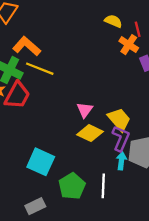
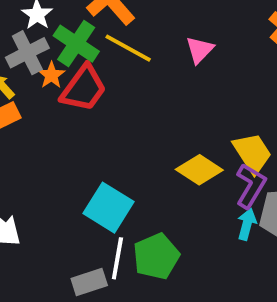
pink triangle: (85, 110) -> (200, 50), moved
white line: (103, 186) -> (117, 258), moved

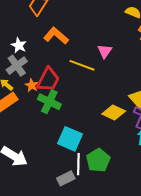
green cross: (76, 44) -> (49, 102), moved
yellow line: (128, 48) -> (82, 65), moved
orange star: (51, 75) -> (32, 85), moved

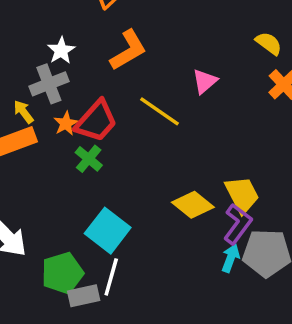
orange L-shape: (56, 36) -> (128, 50), turned 95
pink triangle: (105, 51) -> (205, 81), moved
green cross: (49, 102) -> (89, 159), size x0.7
green pentagon: (98, 160) -> (62, 273), moved

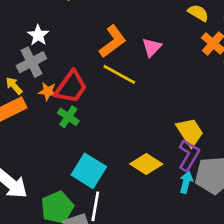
orange L-shape: (128, 50) -> (113, 41), moved
orange star: (66, 124) -> (48, 91), turned -30
yellow diamond: (193, 205) -> (146, 164), moved

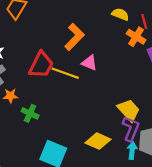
orange L-shape: (113, 41) -> (74, 37), moved
pink triangle: (152, 47) -> (89, 63), moved, turned -42
red trapezoid: (71, 87) -> (41, 65), moved

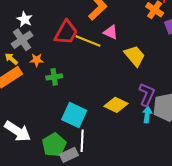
yellow trapezoid: (129, 110) -> (135, 56), moved
green cross: (30, 113) -> (54, 77), turned -35

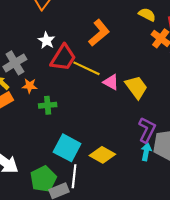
white star: (25, 19) -> (46, 40), moved
pink triangle: (111, 32) -> (111, 82), moved
yellow diamond: (116, 105) -> (102, 155), moved

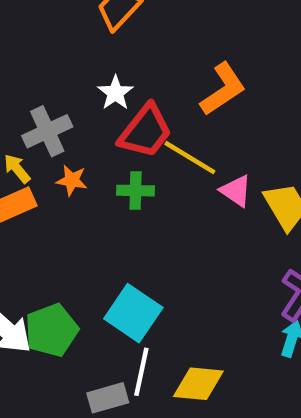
green cross: (48, 105) -> (136, 191), moved
yellow diamond: (102, 155) -> (198, 384), moved, turned -30
green pentagon: (43, 179) -> (51, 330), moved

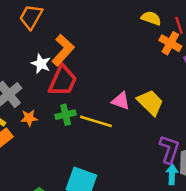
orange L-shape: (223, 89) -> (63, 50), moved
yellow line: (190, 158) -> (96, 121), moved

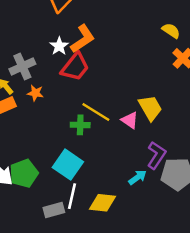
pink triangle: (121, 101) -> (130, 120), moved
green cross: (66, 115) -> (80, 125), moved
cyan arrow: (172, 174) -> (137, 177), moved, turned 36

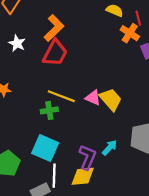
orange L-shape: (83, 39) -> (54, 28), moved
red trapezoid: (75, 67) -> (55, 53), moved
yellow trapezoid: (150, 108) -> (111, 99), moved
purple L-shape: (156, 155) -> (87, 157), moved

